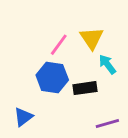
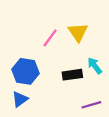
cyan arrow: (107, 64) -> (95, 66), moved
blue hexagon: (52, 78) -> (25, 71), moved

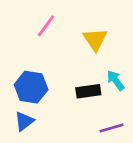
pink line: (50, 38) -> (46, 26), moved

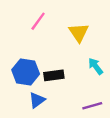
black rectangle: (88, 91) -> (54, 75), moved
blue triangle: (24, 121) -> (37, 100), moved

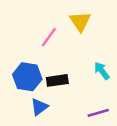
pink line: (38, 21) -> (49, 37), moved
yellow triangle: (79, 32) -> (80, 21), moved

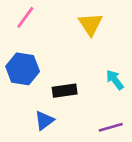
pink line: (49, 37) -> (25, 17), moved
blue hexagon: (27, 77) -> (23, 69), moved

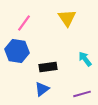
pink line: (25, 17) -> (24, 23), moved
blue triangle: (44, 120) -> (42, 89), moved

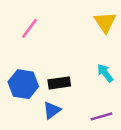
yellow triangle: (67, 18) -> (105, 22), moved
blue hexagon: (17, 51) -> (23, 84), moved

